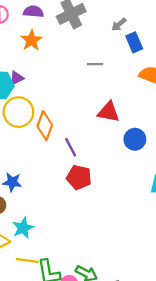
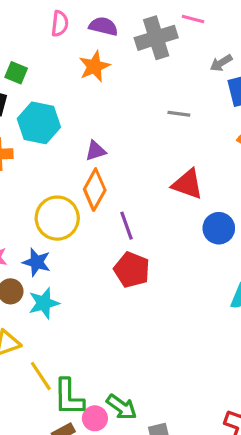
purple triangle: (17, 78) -> (96, 151), moved
yellow circle: (18, 112) -> (57, 218), moved
cyan star: (23, 228) -> (44, 303), moved
yellow line: (27, 261) -> (41, 376), turned 40

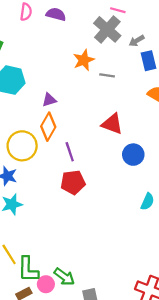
gray cross: (156, 38) -> (107, 29), moved, turned -32
orange star: (94, 66) -> (84, 60), moved
red pentagon: (132, 270) -> (73, 182), turned -30

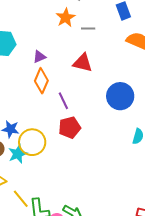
red triangle: (112, 124) -> (83, 63), moved
yellow circle: (22, 146) -> (32, 142), moved
blue circle: (133, 155) -> (120, 96), size x1.4

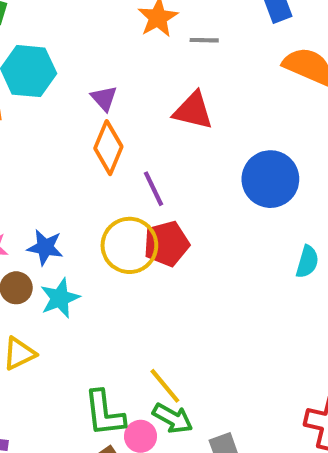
purple triangle: (39, 57) -> (104, 98), turned -48
yellow circle: (32, 142) -> (129, 245), moved
yellow line: (21, 199) -> (165, 386), moved

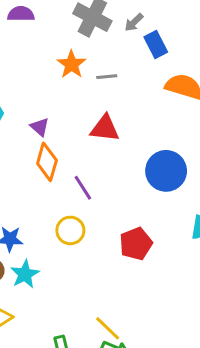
red pentagon: (166, 244) -> (136, 244), moved
yellow circle: (129, 245) -> (70, 230), size x0.7

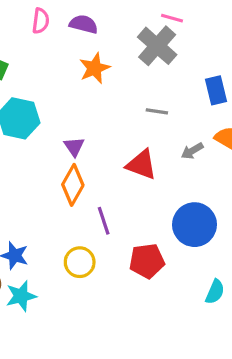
gray arrow: (134, 22) -> (192, 151), moved
orange star: (72, 64) -> (95, 68), moved
red pentagon: (136, 244) -> (147, 261), moved

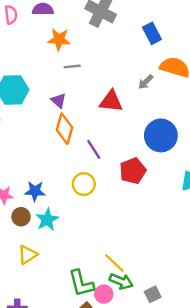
orange star: (95, 68) -> (59, 39), turned -30
gray line: (157, 111) -> (72, 66), moved

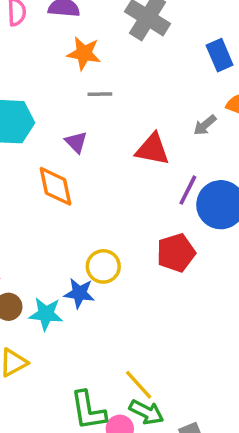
orange diamond: (65, 129) -> (55, 186), moved, turned -32
purple line: (94, 149) -> (188, 190), moved, turned 55
blue star: (35, 191) -> (79, 293), moved
cyan star: (47, 220) -> (46, 314), turned 30

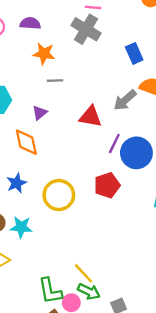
gray arrow: (205, 125) -> (125, 100), size x1.5
purple triangle: (76, 142) -> (40, 113), turned 35
yellow circle: (103, 266) -> (59, 195), size x1.4
blue star: (79, 293) -> (17, 183), moved, turned -30

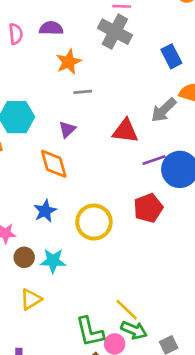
orange star: (44, 54) -> (69, 62), turned -30
purple line: (114, 143) -> (154, 160), turned 48

